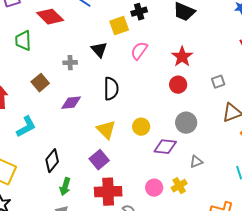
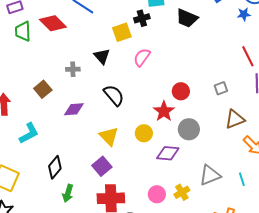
green trapezoid: (23, 41) -> (23, 31), moved
red star: (182, 57) -> (164, 111), moved
black semicircle: (111, 89) -> (114, 95), turned -40
gray triangle: (196, 162) -> (210, 175), moved, size x1.6

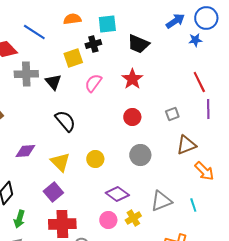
gray cross: (73, 69) -> (26, 74), moved, size x1.6
purple diamond: (74, 109) -> (25, 151), moved
red star: (164, 111) -> (132, 79), moved
purple diamond: (168, 153) -> (117, 194), moved, turned 30

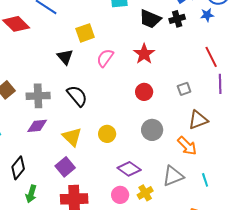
black cross: (93, 44) -> (177, 19), moved
gray cross: (26, 74) -> (38, 96), moved
orange arrow: (204, 171) -> (187, 146), moved

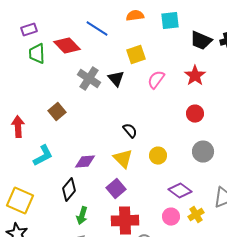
gray cross: (38, 96) -> (89, 79), moved, turned 35
black semicircle: (77, 96) -> (130, 131), moved, size x0.7
purple diamond: (37, 126) -> (85, 162), moved

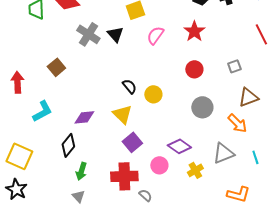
yellow circle: (158, 156) -> (153, 94), moved
purple square: (116, 189) -> (132, 142), moved
pink circle: (171, 217) -> (159, 165), moved

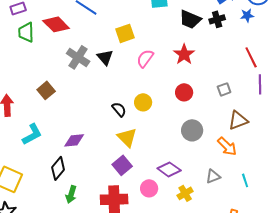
yellow circle: (153, 94) -> (143, 102), moved
yellow triangle: (122, 114) -> (127, 137), moved
gray triangle: (223, 153) -> (213, 176), size x0.7

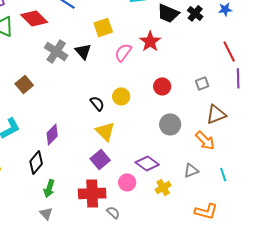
black cross: (217, 19) -> (195, 13), turned -35
red star: (184, 54) -> (150, 41), moved
purple diamond: (74, 140) -> (52, 134), turned -40

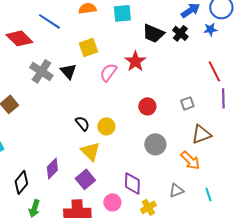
yellow circle: (121, 96) -> (106, 126), moved
purple diamond: (52, 134) -> (52, 168), moved
purple diamond: (147, 163) -> (132, 183), turned 55

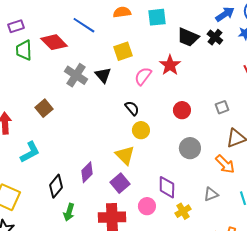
black semicircle: (82, 123) -> (132, 108), moved

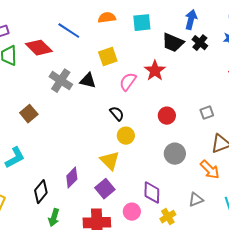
blue arrow: (225, 14) -> (191, 20), moved, turned -42
black triangle: (103, 75) -> (88, 81), turned -36

